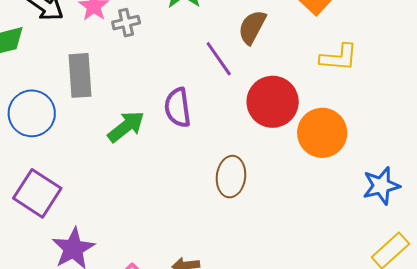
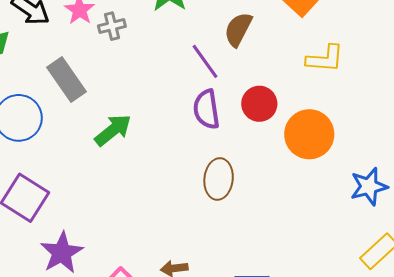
gray rectangle: (80, 75) -> (67, 79), turned -30
red circle: (273, 102) -> (259, 104), size x0.7
purple semicircle: (178, 108) -> (206, 109), moved

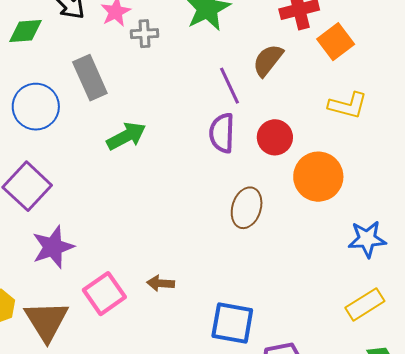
brown ellipse: (219, 179) -> (247, 208), moved

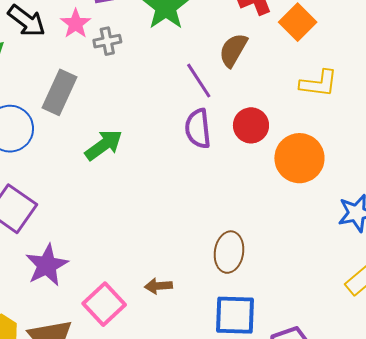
gray rectangle: (90, 78) -> (59, 92), turned 57
brown ellipse: (247, 208) -> (229, 252), moved

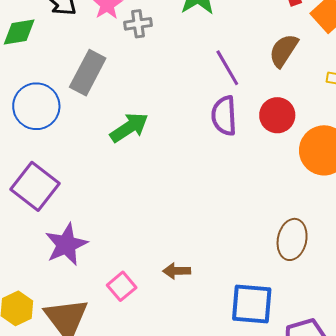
brown semicircle: (233, 50) -> (284, 51), moved
brown ellipse: (229, 252) -> (292, 239), moved
pink square: (104, 304) -> (122, 286), size x0.7

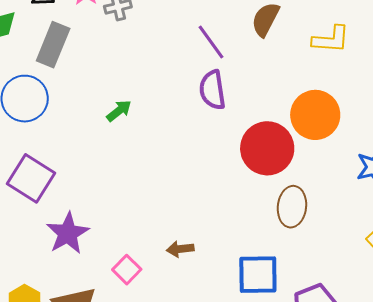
gray rectangle: (88, 73) -> (53, 45), moved
red circle: (277, 115) -> (267, 148), moved, size x1.5
green arrow: (129, 127) -> (119, 111), size x0.7

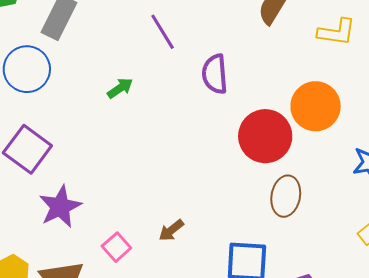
purple line: (211, 42) -> (163, 32), moved
brown arrow: (180, 249) -> (171, 230), turned -36

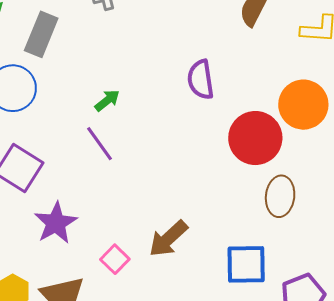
purple line: (163, 32) -> (99, 144), moved
brown arrow: (171, 230) -> (168, 239), size x1.6

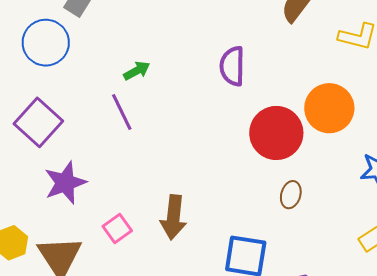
brown ellipse: (280, 196) -> (291, 195), size x0.7
brown arrow: (168, 239) -> (173, 217), turned -51

